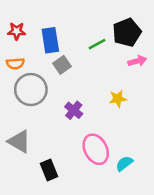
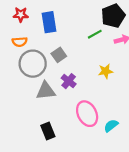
green line: (97, 44) -> (95, 34), moved
gray square: (62, 65) -> (59, 55), moved
gray triangle: (19, 141) -> (46, 91), moved, turned -36

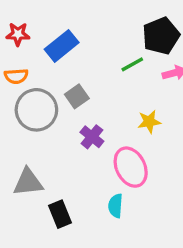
blue rectangle: (49, 22) -> (62, 46), turned 60
gray triangle: (46, 91) -> (28, 182), moved
pink ellipse: (87, 114) -> (131, 167), moved
cyan semicircle: (111, 126) -> (115, 206), moved, turned -48

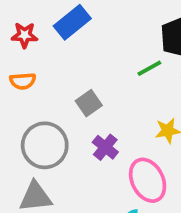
blue rectangle: (62, 46) -> (72, 22), moved
gray circle: (36, 110) -> (45, 145), moved

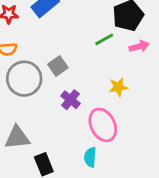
gray circle: (45, 145) -> (24, 79), moved

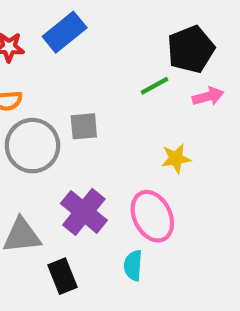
gray square: (58, 66) -> (84, 126), turned 30
purple cross: (71, 100) -> (84, 212), moved, size x1.5

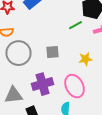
gray square: (84, 126) -> (52, 52), moved
purple cross: (84, 212) -> (42, 84), turned 35

